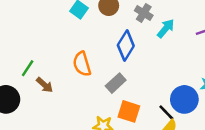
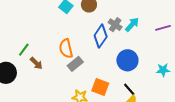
gray cross: (144, 13) -> (115, 25), moved
gray rectangle: (116, 83) -> (75, 64), moved
blue circle: (184, 99) -> (127, 60), moved

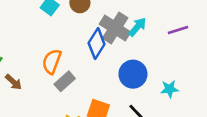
gray cross: (115, 25) -> (115, 28), size x1.6
orange semicircle: (66, 49) -> (52, 61), turned 36
cyan star: (163, 70) -> (170, 89), moved

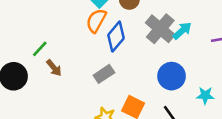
blue diamond: (97, 44) -> (116, 37), moved
orange semicircle: (52, 61) -> (96, 21), moved

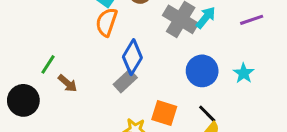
blue diamond: (116, 37) -> (132, 57), moved
cyan star: (205, 95) -> (244, 73), moved, turned -30

